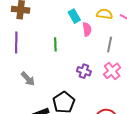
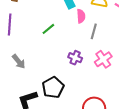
green line: (55, 44) -> (48, 29), turned 48
gray line: (110, 45) -> (94, 31), moved

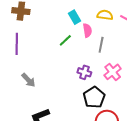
green line: (48, 29) -> (65, 40), moved
black pentagon: (53, 87) -> (94, 97), moved

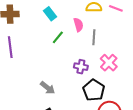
cyan rectangle: (75, 17) -> (50, 14), moved
gray arrow: (28, 80) -> (48, 88), moved

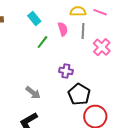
gray line: (94, 37) -> (83, 31), moved
pink cross: (109, 63) -> (102, 47), moved

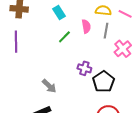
black pentagon: (79, 94) -> (104, 82), moved

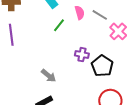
gray line: (106, 31) -> (100, 15), turned -63

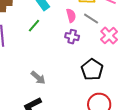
green line: (59, 25) -> (34, 26), moved
purple cross: (82, 55) -> (72, 37), moved

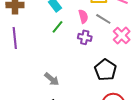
green line: (34, 26) -> (57, 27), moved

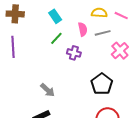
gray line: (103, 19) -> (103, 33), turned -49
purple cross: (85, 37) -> (74, 53), moved

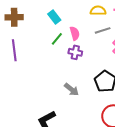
pink semicircle: (83, 29) -> (75, 33), moved
gray arrow: (48, 90) -> (71, 89), moved

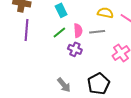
gray line: (103, 30) -> (97, 32), moved
purple line: (14, 50) -> (26, 30), moved

